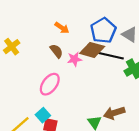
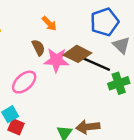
blue pentagon: (103, 30) -> (105, 22), moved
pink star: (74, 59) -> (56, 60), size x1.5

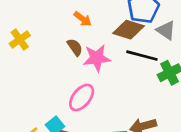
brown diamond: (77, 54) -> (129, 30), moved
pink ellipse: (24, 82) -> (82, 98), moved

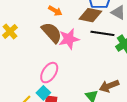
brown semicircle: (75, 47) -> (52, 33), size x1.6
pink ellipse: (82, 98) -> (49, 73), moved

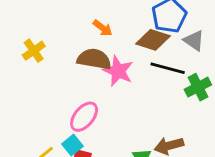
brown semicircle: (52, 33) -> (94, 59), turned -45
pink star: (69, 39) -> (118, 71), turned 30

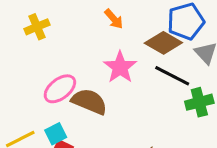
brown semicircle: (94, 59) -> (89, 101), moved
pink ellipse: (84, 117) -> (60, 89), moved

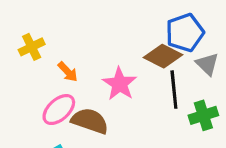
orange arrow: (114, 19) -> (68, 72), moved
black line: (172, 76) -> (174, 90), turned 60

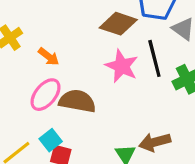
brown diamond: (163, 56) -> (118, 24), moved
pink star: (120, 84) -> (122, 66), moved

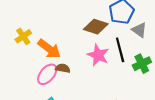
orange arrow: (49, 57) -> (49, 49), size x1.6
brown semicircle: (77, 101) -> (63, 68), moved, size x0.6

